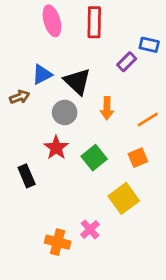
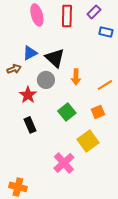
purple rectangle: (127, 62) -> (94, 12), moved
red star: (56, 148) -> (28, 95), moved
black rectangle: (27, 176) -> (30, 125), moved
pink cross: (90, 229) -> (64, 163), size x1.5
orange cross: (58, 242) -> (18, 187), moved

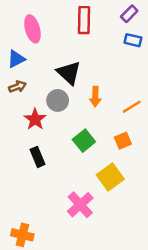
purple rectangle: (94, 12) -> (129, 14), moved
pink ellipse: (37, 15) -> (32, 29), moved
blue triangle: (30, 53) -> (16, 59), moved

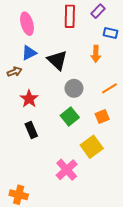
purple rectangle: (129, 14) -> (98, 11), moved
blue triangle: (16, 59) -> (29, 53), moved
orange arrow: (95, 97) -> (96, 54), moved
gray circle: (58, 100) -> (74, 88), moved

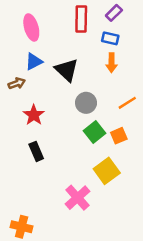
blue rectangle: (110, 33) -> (110, 38), moved
green square: (70, 116) -> (95, 132), moved

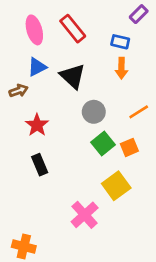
purple rectangle: (114, 13) -> (139, 14), moved
red rectangle: (81, 19) -> (73, 29), moved, turned -40

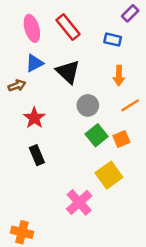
orange arrow: (122, 68) -> (119, 76), moved

